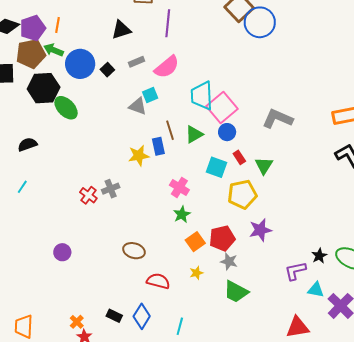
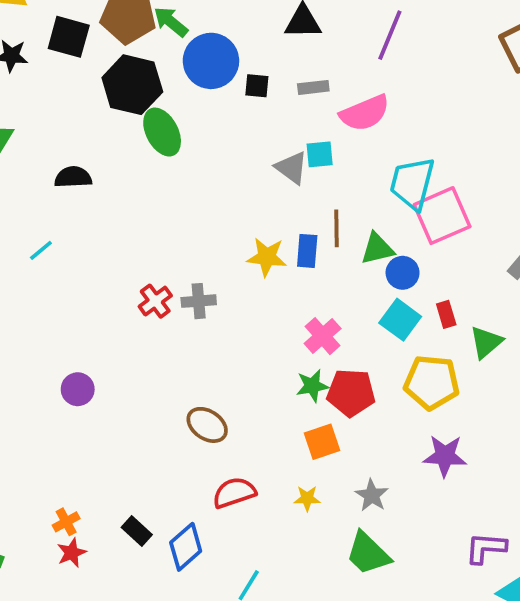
black square: (107, 70) -> (257, 86), turned 32
blue circle: (227, 132) -> (403, 273), moved
red pentagon: (222, 238) -> (351, 393), moved
red semicircle: (158, 281) -> (234, 493), turned -50

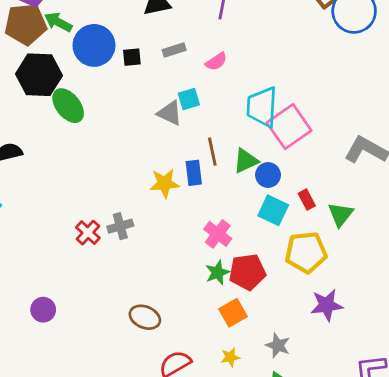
pink semicircle: (365, 113) -> (216, 62), size x0.6

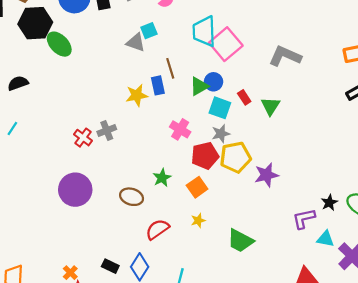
green triangle: (246, 161) -> (199, 86), moved
yellow pentagon: (306, 252) -> (235, 157), moved
green star: (217, 272) -> (162, 178), moved
purple circle: (43, 310) -> (75, 190), moved, size x1.8
gray star: (278, 345) -> (221, 134), moved, turned -30

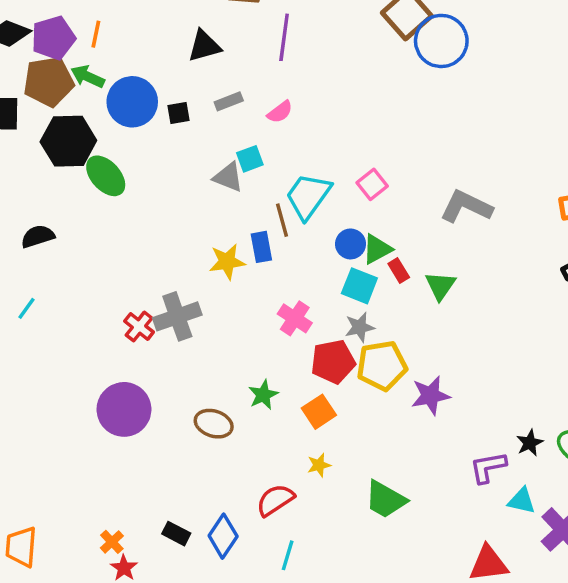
cyan trapezoid: (204, 31) -> (308, 196), moved, turned 36
pink square: (226, 44) -> (372, 184), size x0.6
green triangle: (199, 86) -> (377, 249), moved
gray cross: (107, 130) -> (177, 316), size x1.5
red semicircle: (157, 229) -> (275, 500), moved

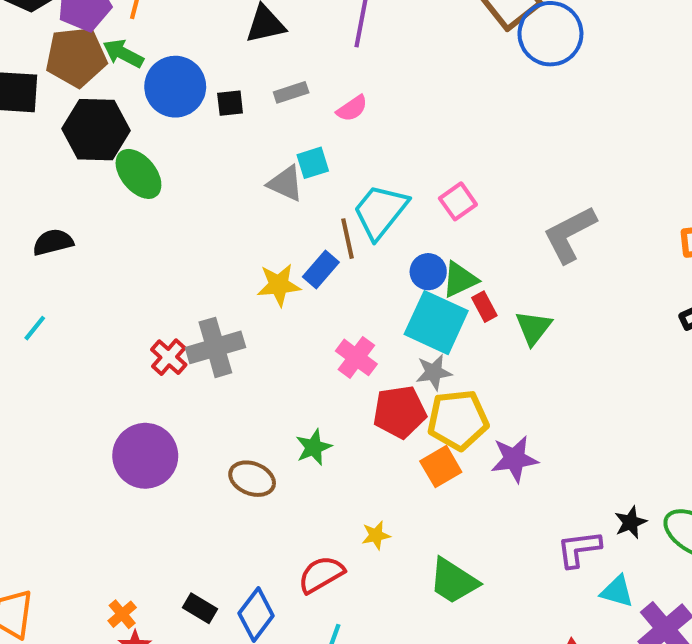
gray L-shape: (466, 207) -> (570, 234), turned -56
blue rectangle: (261, 247) -> (321, 269), turned 48
cyan square: (359, 286) -> (436, 323), size x1.4
orange square: (319, 412) -> (441, 467), moved

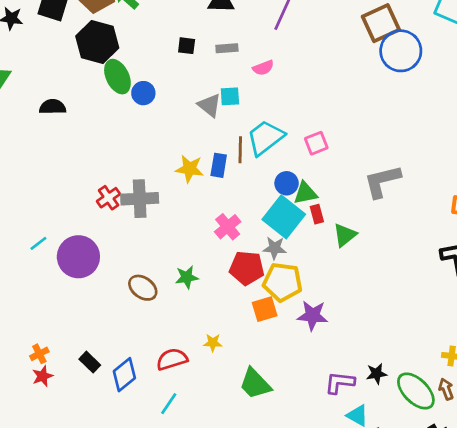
blue circle: (175, 87) -> (143, 93), moved, size x0.6
blue rectangle: (321, 269) -> (219, 165), turned -45
cyan line: (35, 328) -> (38, 243), moved

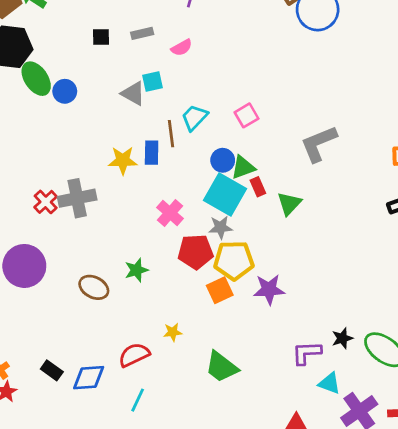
cyan trapezoid: (265, 138) -> (194, 118), size x0.7
blue diamond: (124, 375) -> (89, 378), turned 44

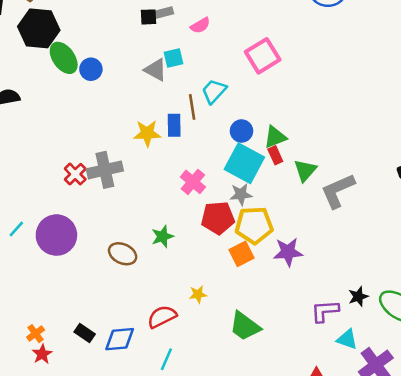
black square: (101, 37) -> (149, 17), moved
pink square: (246, 115) -> (263, 56), moved, size x1.5
gray L-shape: (319, 144) -> (338, 191), moved
green triangle: (243, 167) -> (275, 137), moved

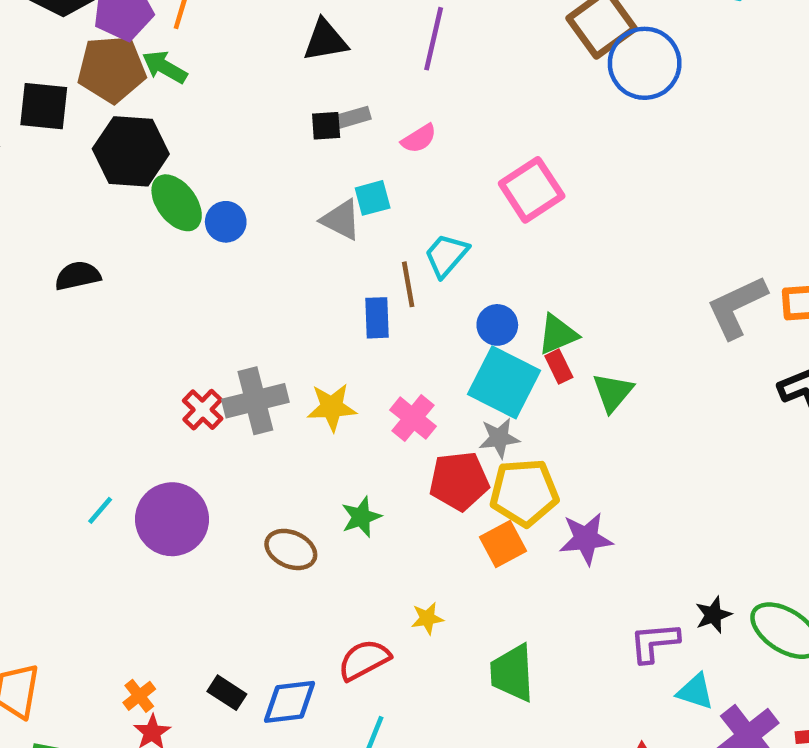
yellow star: (147, 133) -> (332, 407), moved
gray L-shape: (338, 191) -> (737, 307), moved
green trapezoid: (245, 326) -> (512, 673), turned 52

